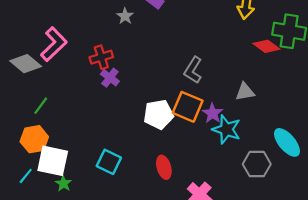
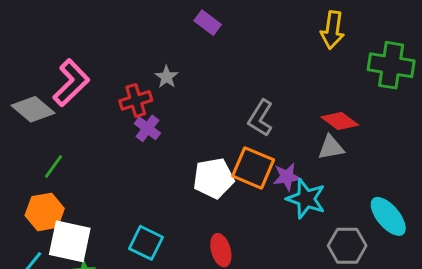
gray star: (125, 16) -> (167, 77), moved
red diamond: (266, 46) -> (340, 121), moved
purple star: (212, 113) -> (287, 177), turned 30

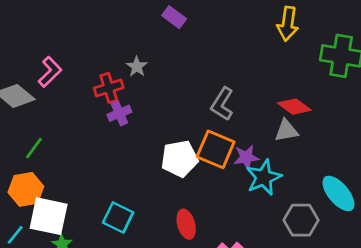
pink L-shape: (71, 83) -> (50, 72), size x0.7
purple cross: (147, 128) -> (119, 113), turned 30
cyan star: (306, 199) -> (264, 177), turned 30

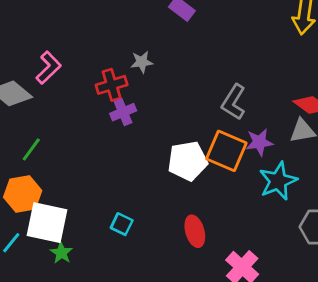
gray star: (137, 67) -> (142, 62), turned 30
purple star: (246, 157) -> (259, 142), moved
cyan square: (118, 217) -> (122, 224), size x0.7

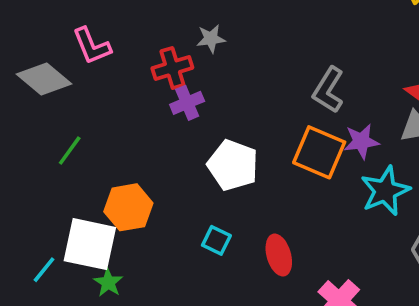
pink L-shape: (48, 68) -> (92, 46), turned 112
white pentagon: (188, 161) -> (233, 165), moved, turned 30
orange hexagon: (23, 194) -> (128, 207), moved
cyan square: (122, 224) -> (216, 240), moved

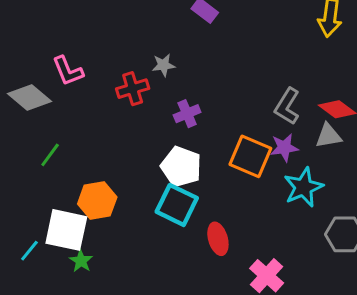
gray L-shape: (328, 90) -> (287, 106), moved
purple cross: (187, 103) -> (187, 114), moved
cyan square: (216, 240) -> (177, 205), moved, size x1.8

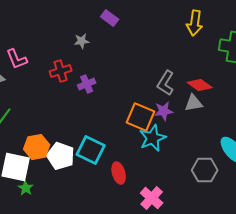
gray star: (163, 65) -> (82, 41), moved
purple cross: (187, 114) -> (87, 84), moved
white pentagon: (181, 167) -> (61, 156), moved
cyan star: (303, 187) -> (153, 138), moved

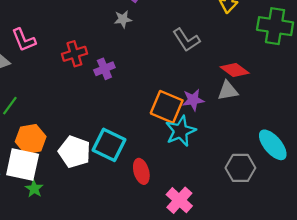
gray star: (82, 41) -> (123, 19), moved
gray L-shape: (166, 83) -> (186, 40), moved, turned -65
orange hexagon: (37, 147) -> (31, 139), moved

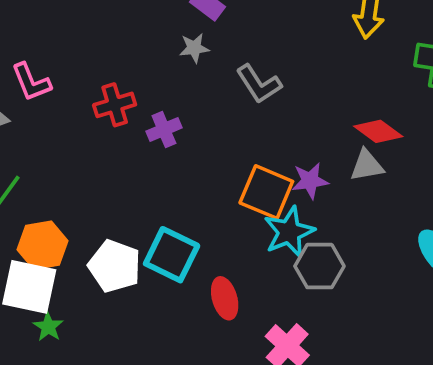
gray L-shape: (186, 40) -> (259, 84), moved
gray hexagon: (240, 168) -> (319, 266), moved

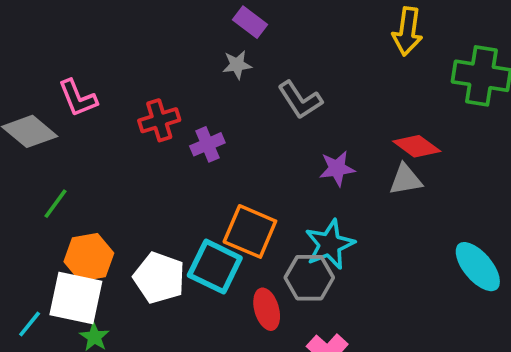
purple star: (310, 181) -> (337, 168), moved
orange square: (266, 192) -> (250, 231), moved
gray hexagon: (319, 266) -> (309, 278), moved

